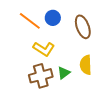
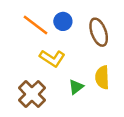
brown cross: (41, 76) -> (32, 94), moved, turned -30

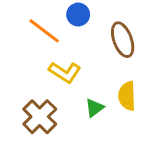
blue circle: (63, 21) -> (78, 15), moved

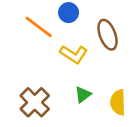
yellow L-shape: (65, 72) -> (74, 54), moved
yellow semicircle: (127, 96) -> (118, 102), moved

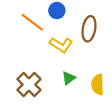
brown ellipse: (108, 35) -> (89, 29), turned 30

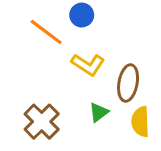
brown ellipse: (89, 29) -> (128, 83), moved

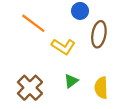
blue circle: (82, 15) -> (80, 11), moved
brown ellipse: (128, 83) -> (99, 34), moved

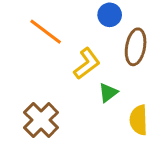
yellow L-shape: (63, 47) -> (87, 64), turned -70
green triangle: (71, 81) -> (108, 93), moved

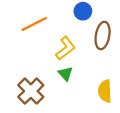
orange line: (46, 32) -> (34, 24), turned -64
green triangle: (108, 93) -> (66, 74), moved, turned -35

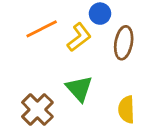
yellow L-shape: (66, 48) -> (79, 37), moved
green triangle: (66, 74) -> (79, 89), size x1.5

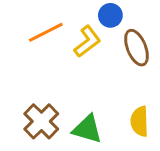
brown ellipse: (124, 43) -> (137, 48), turned -32
green triangle: (79, 89) -> (87, 129), moved, turned -32

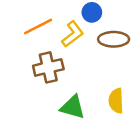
brown ellipse: (137, 48) -> (114, 39), turned -68
brown cross: (41, 121) -> (48, 67), moved, turned 32

